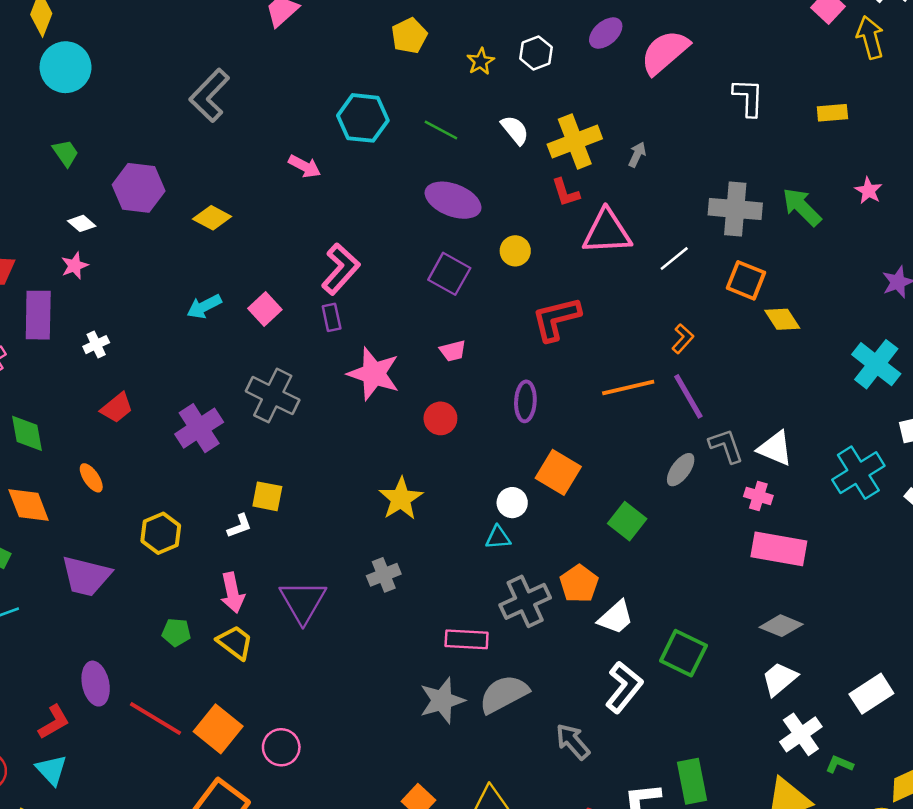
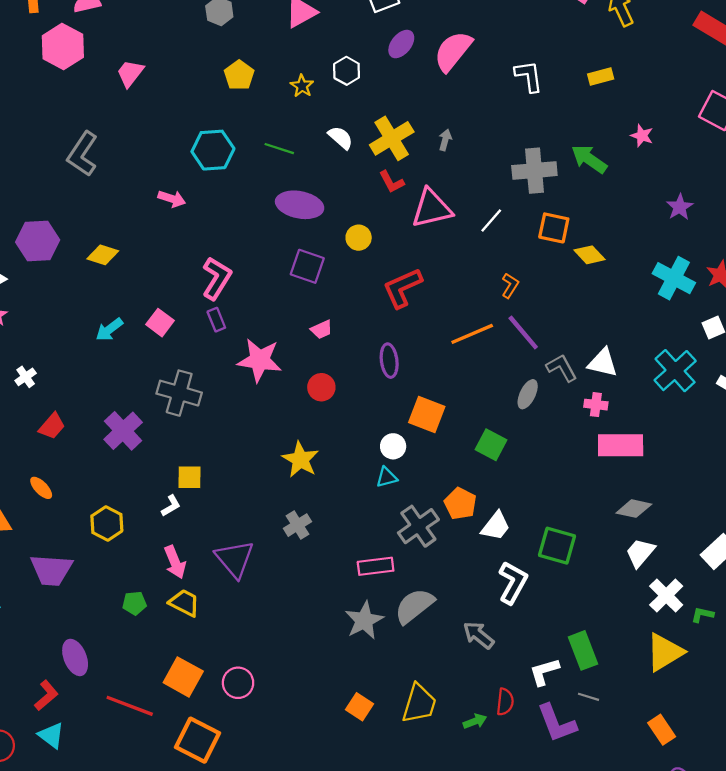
red line: (156, 718) -> (130, 706), moved

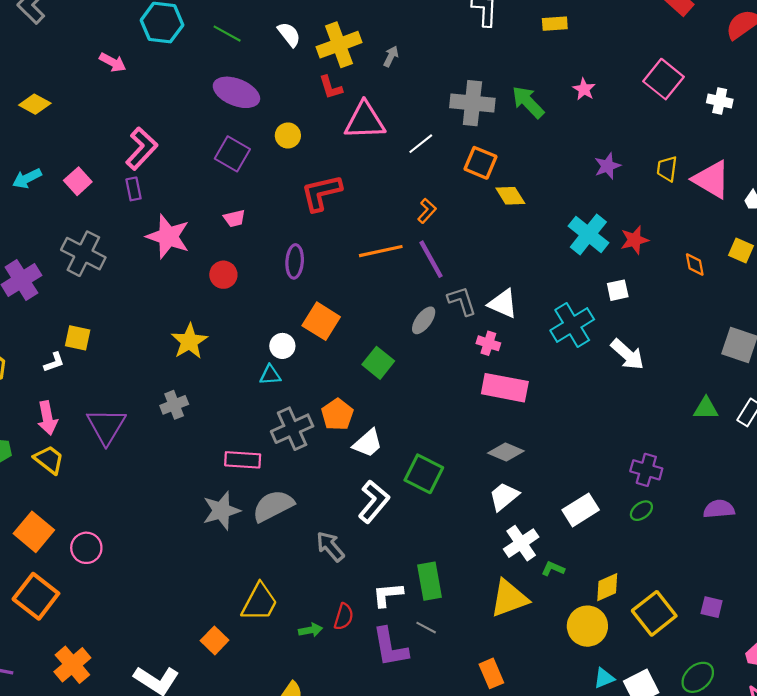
orange square: (360, 707) -> (215, 640), moved

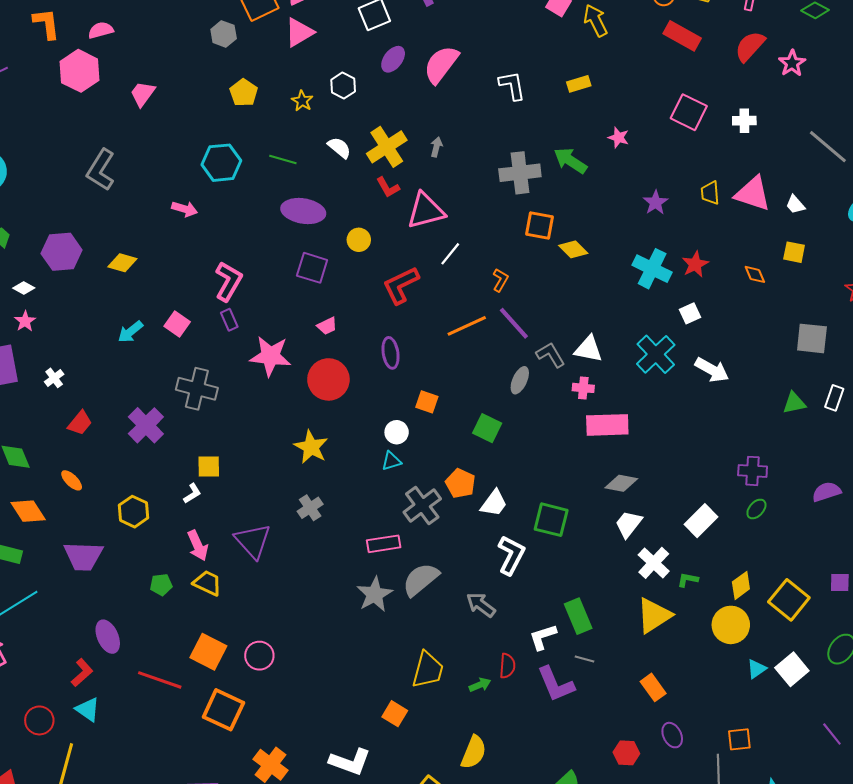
white line: (421, 144) -> (450, 254), moved
red circle: (223, 275) -> (328, 379), size x1.6
orange square: (321, 321) -> (427, 402), size x0.7

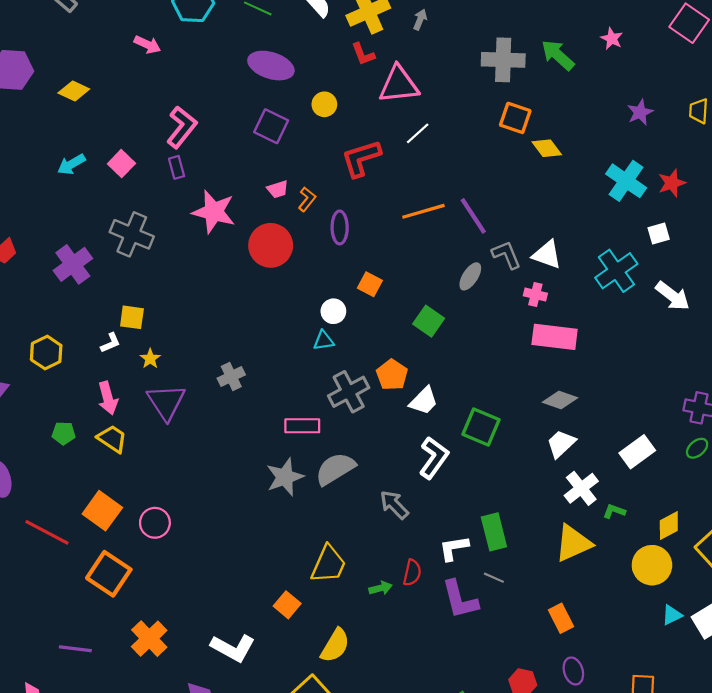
orange L-shape: (500, 280) -> (307, 199), moved
yellow star: (311, 447) -> (150, 359), moved, size x0.6
yellow semicircle: (474, 752) -> (335, 645), moved

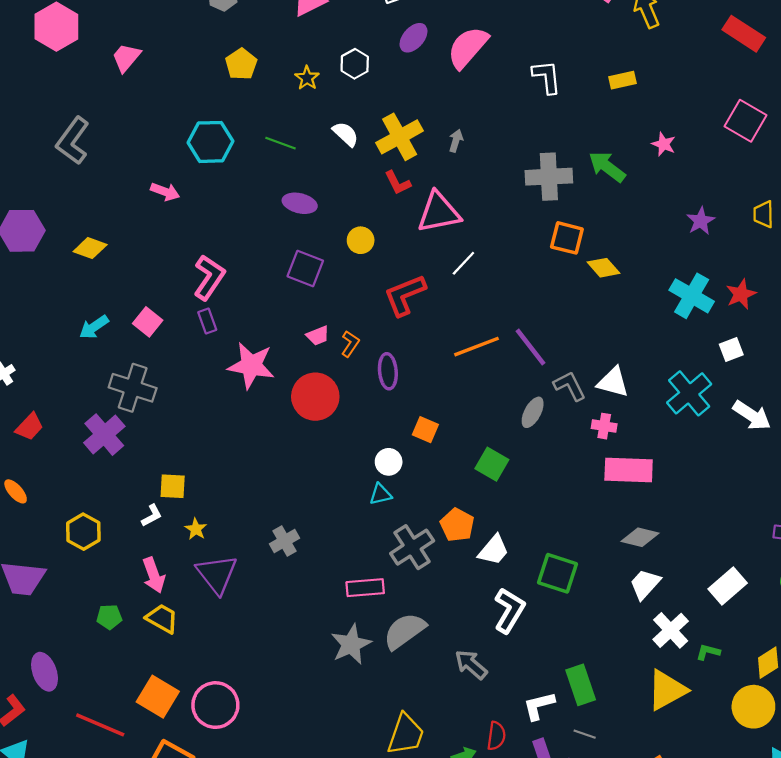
purple ellipse: (271, 66) -> (300, 203), size x0.7
gray cross: (132, 234) -> (133, 388), moved
pink circle: (155, 523) -> (215, 705), size x1.4

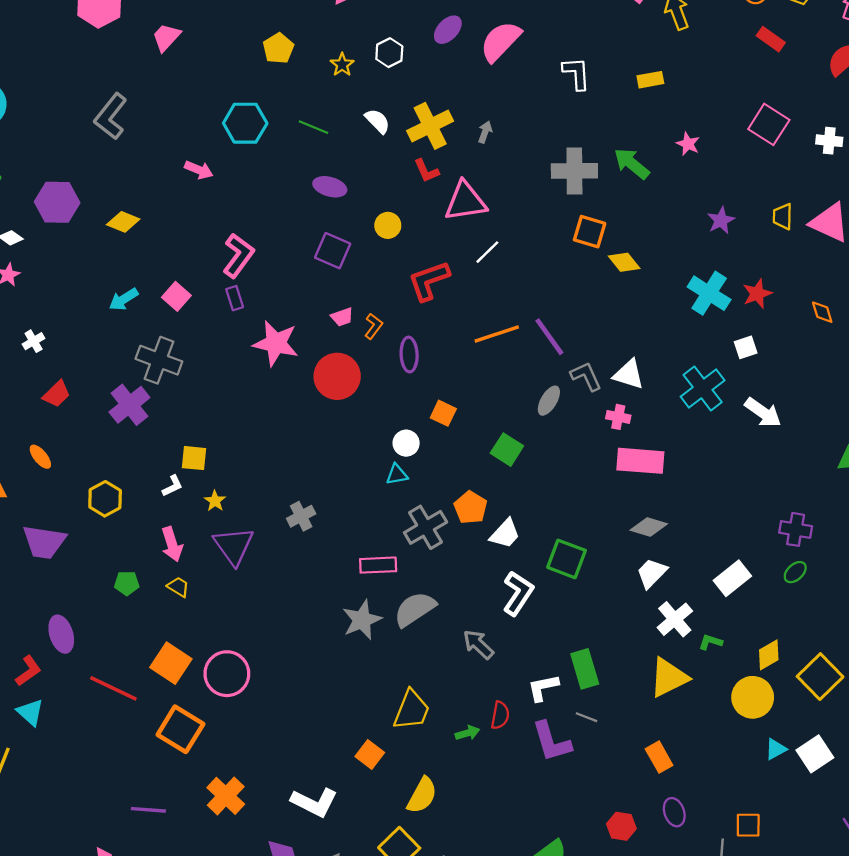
red rectangle: (744, 34) -> (771, 39), size x0.7
yellow trapezoid: (162, 618) -> (178, 587), size x0.7

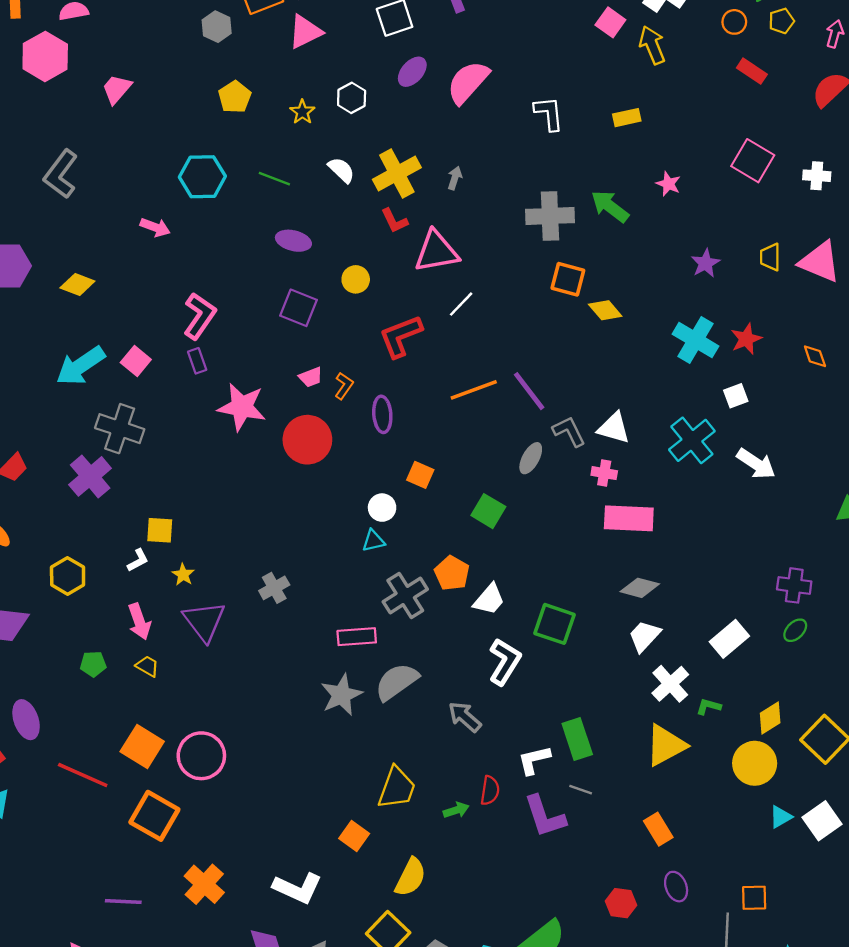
cyan arrow: (124, 299) -> (80, 366), size x1.6

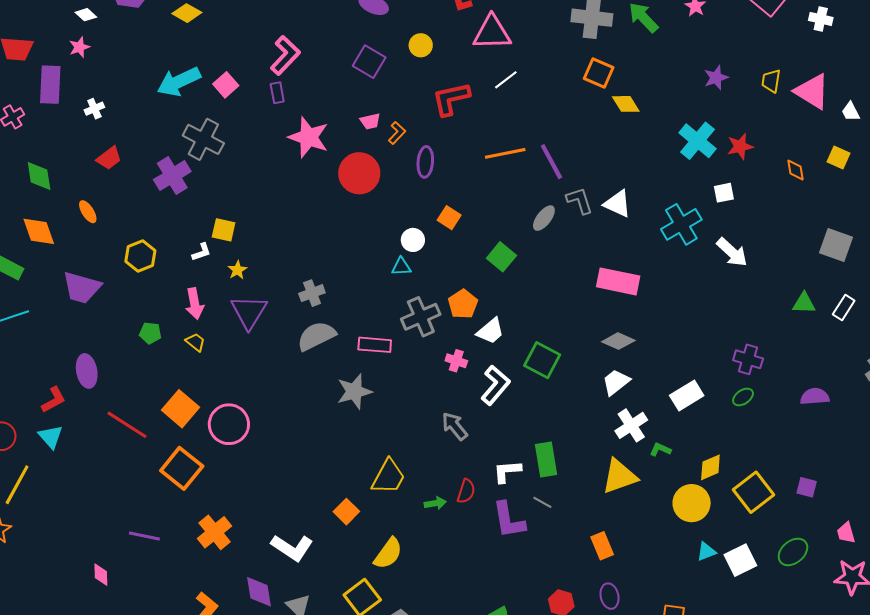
pink cross: (604, 473) -> (456, 361), moved
gray semicircle: (397, 682) -> (316, 336), moved

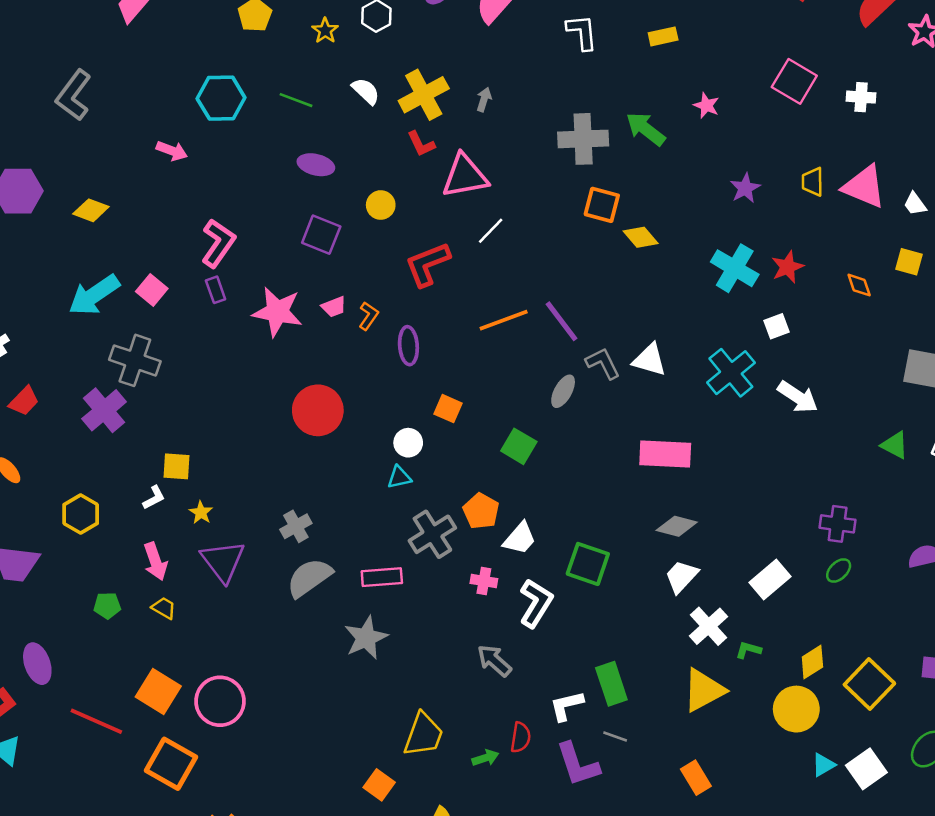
pink star: (309, 137) -> (277, 312), moved
red circle: (359, 173) -> (318, 410), moved
green triangle: (804, 303) -> (895, 445), turned 35

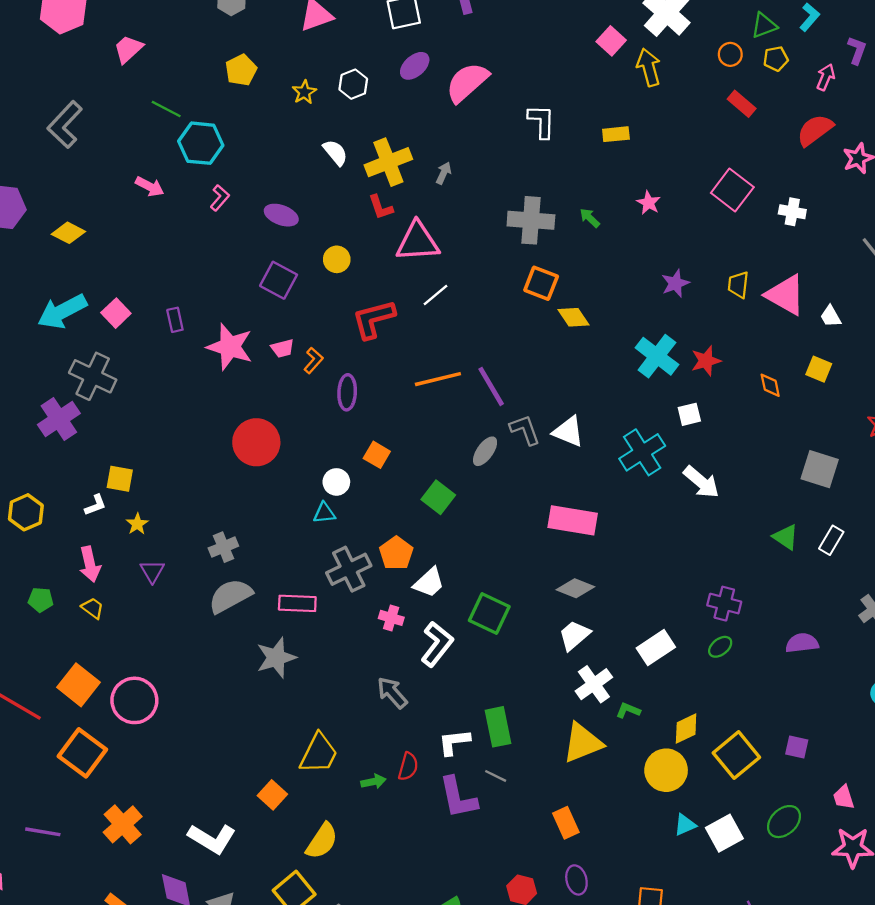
green line: (296, 100) -> (166, 109), moved
green arrow: (646, 129) -> (590, 218), size x0.6
pink L-shape: (218, 243) -> (220, 198), moved, size x0.6
purple triangle: (223, 561) -> (152, 571), size x0.6

